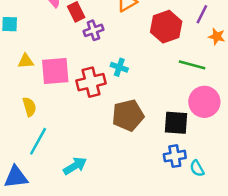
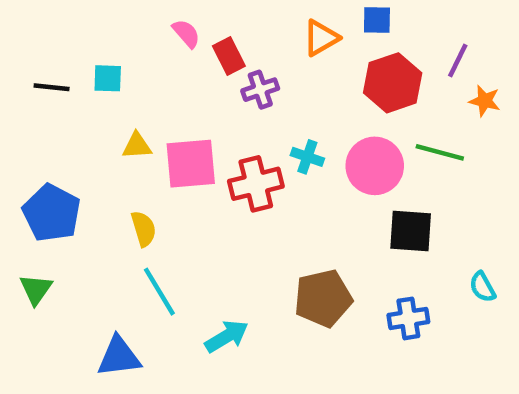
pink circle: (204, 102) -> (375, 166), moved
brown pentagon: (128, 115) -> (323, 298), moved
black square: (176, 123) -> (411, 231), moved
cyan line: (38, 141) -> (159, 292), turned -60
cyan semicircle: (197, 168) -> (482, 287), moved

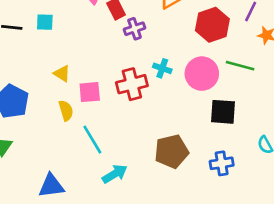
yellow triangle: (137, 146) -> (62, 74), moved, turned 36
pink square: (191, 164) -> (90, 92), moved, size x0.7
cyan line: (159, 292) -> (92, 140), moved

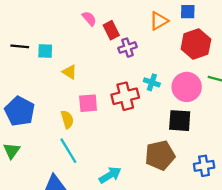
cyan square: (45, 22) -> (45, 51), moved
yellow triangle: (62, 74) -> (70, 72), moved
black square: (223, 112) -> (180, 121), moved
cyan line: (92, 140) -> (68, 151), moved

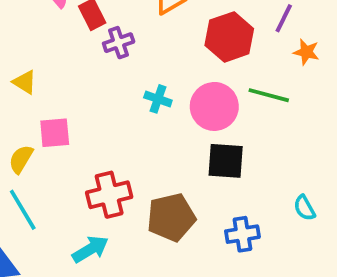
red cross: (125, 96) -> (109, 195), moved
yellow semicircle: (67, 119) -> (21, 159), turned -132
black square: (180, 121) -> (226, 161), moved

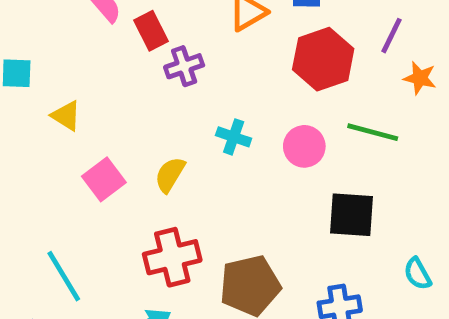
pink circle: (214, 106) -> (304, 146), size x0.7
pink square: (55, 133) -> (104, 179), turned -32
yellow semicircle: (21, 159) -> (170, 175), moved
black square: (226, 161) -> (351, 215), moved

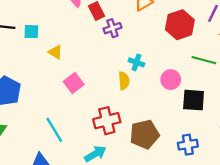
pink circle: (304, 146) -> (171, 80), moved
yellow semicircle: (170, 175) -> (124, 81), moved, turned 144

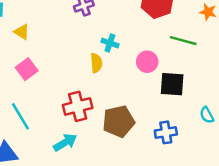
pink square: (74, 83) -> (27, 69), moved

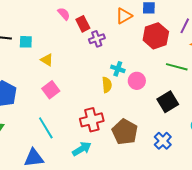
pink circle: (147, 62) -> (137, 81), moved
black square: (172, 84) -> (168, 102), turned -35
brown pentagon: (119, 121) -> (125, 132), turned -30
blue cross: (166, 132) -> (163, 141), turned -36

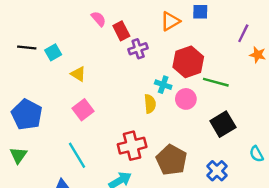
red hexagon: (156, 36) -> (188, 62), moved
cyan square: (26, 42) -> (53, 52), turned -32
green line: (177, 67) -> (216, 82), moved

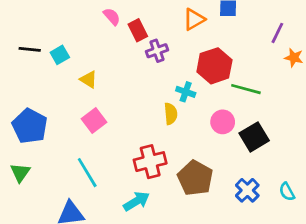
pink circle: (186, 99) -> (223, 122), moved
cyan semicircle: (256, 154) -> (287, 192), moved

